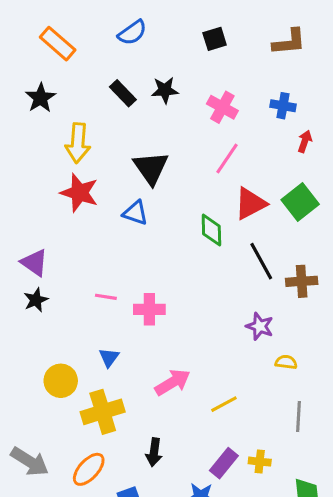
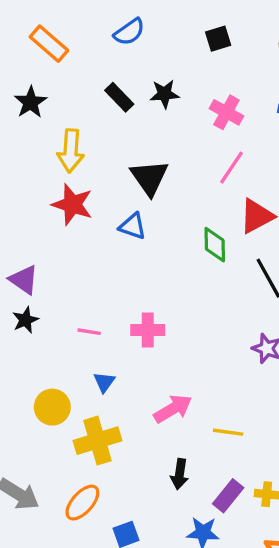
pink line: (106, 297) -> (89, 332), moved
yellow line: (224, 404) -> (228, 432), turned 36
black arrow: (154, 452) -> (180, 474), moved

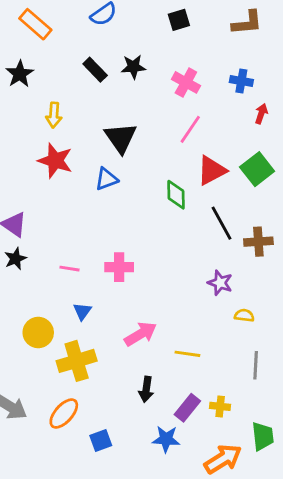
yellow arrow: (71, 151) -> (54, 115), size x0.7
blue triangle: (133, 226) -> (106, 179), turned -40

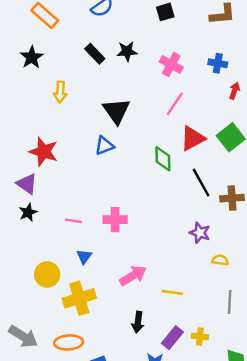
red star: (55, 161) -> (44, 152), moved
orange ellipse: (64, 414) -> (69, 342), turned 44

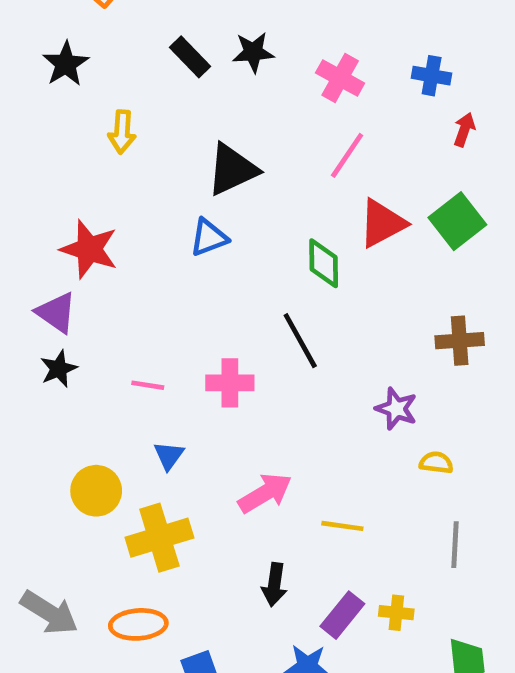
black triangle: (116, 111) -> (232, 169), turned 40
black line: (201, 183) -> (300, 341), moved

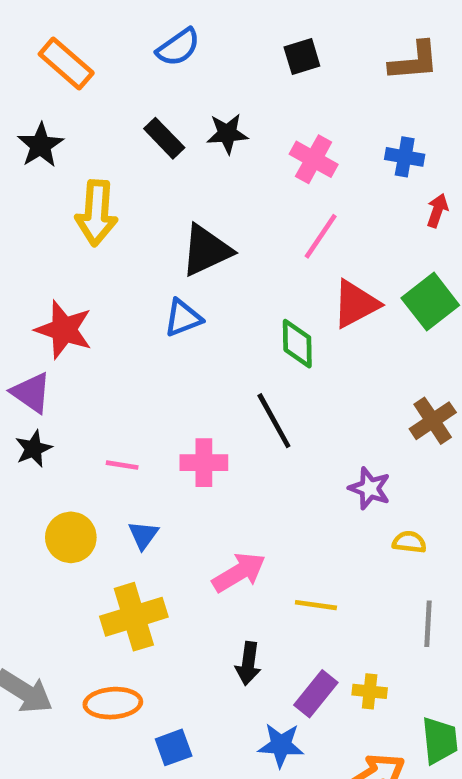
yellow arrow: (122, 132) -> (97, 213), size x1.5
brown cross: (460, 341) -> (433, 421), turned -30
yellow circle: (96, 491) -> (71, 537), moved

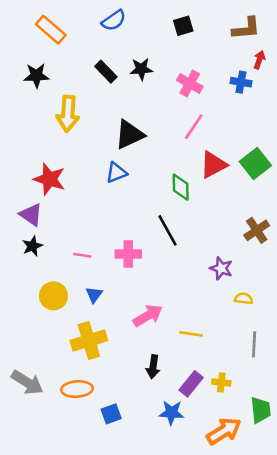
black star: (41, 145) -> (36, 76), turned 30
red arrow: (437, 211) -> (259, 60), moved

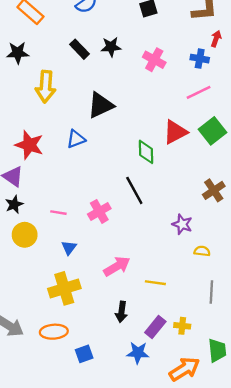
pink line: (194, 127) -> (199, 92), moved, turned 30
blue triangle: (116, 173) -> (76, 139), moved
pink cross: (128, 254) -> (99, 211), turned -30
yellow circle: (53, 296) -> (25, 235), moved

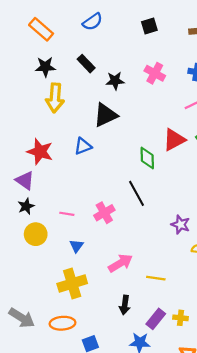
black star: (111, 47) -> (115, 81), moved
black star: (18, 53) -> (45, 67), moved

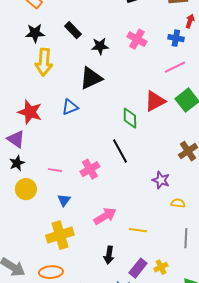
yellow cross: (181, 318) -> (161, 267), turned -32

